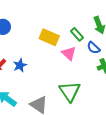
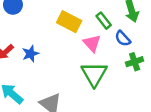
green triangle: (70, 91) -> (94, 74), moved

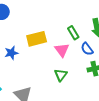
yellow rectangle: (69, 22) -> (37, 39), moved, turned -48
green triangle: (94, 74) -> (61, 75), size x0.6

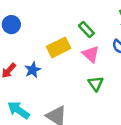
green rectangle: (73, 33) -> (86, 29), moved

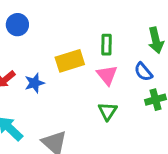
green rectangle: (86, 29) -> (107, 45), turned 35

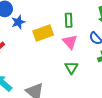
blue star: (35, 83) -> (18, 22), moved

